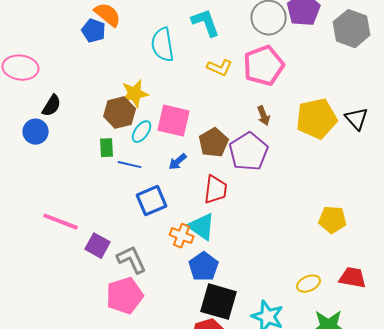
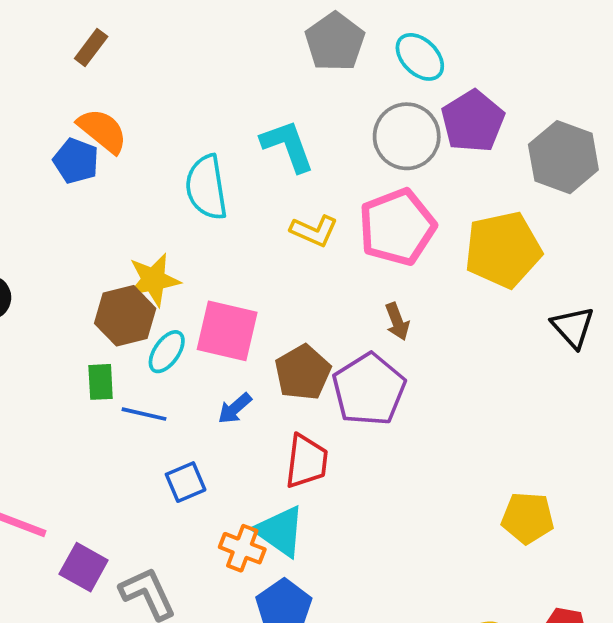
yellow pentagon: (317, 119) -> (503, 250), moved
blue square: (152, 201) -> (186, 482), size x0.7

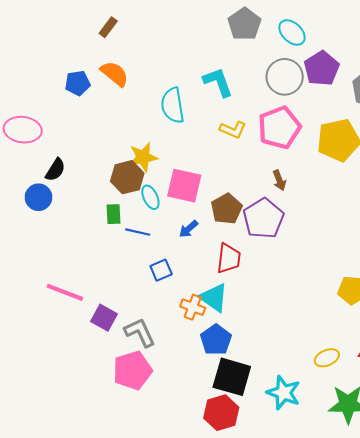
blue pentagon: (76, 161) -> (78, 83), moved, turned -30
cyan ellipse: (167, 352) -> (150, 197), turned -60

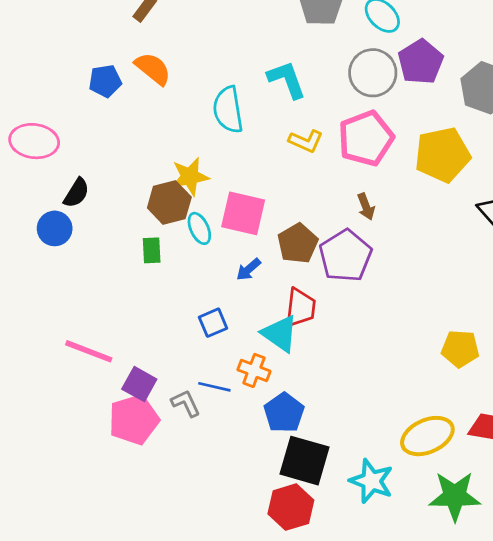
blue line: (138, 232) -> (214, 387), moved
cyan triangle: (214, 298) -> (280, 334), moved
gray L-shape: (140, 332) -> (186, 403), size x0.7
yellow ellipse: (327, 358) -> (427, 436), size x1.6
pink pentagon: (133, 370) -> (134, 420), moved

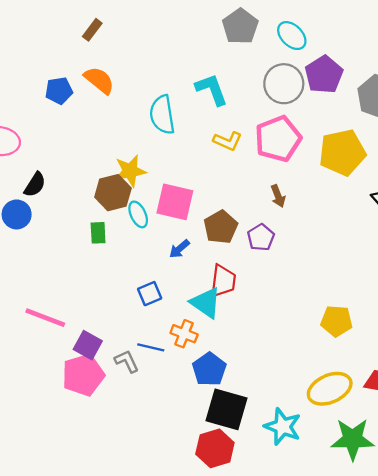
purple pentagon: (345, 256) -> (261, 237), size x0.6
yellow pentagon: (460, 349) -> (337, 321), moved

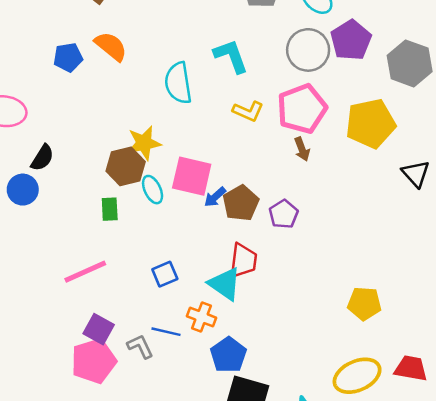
brown arrow: (278, 196) -> (302, 149), moved
blue arrow: (179, 249) -> (215, 197), moved
pink line: (45, 318) -> (85, 272), moved, turned -45

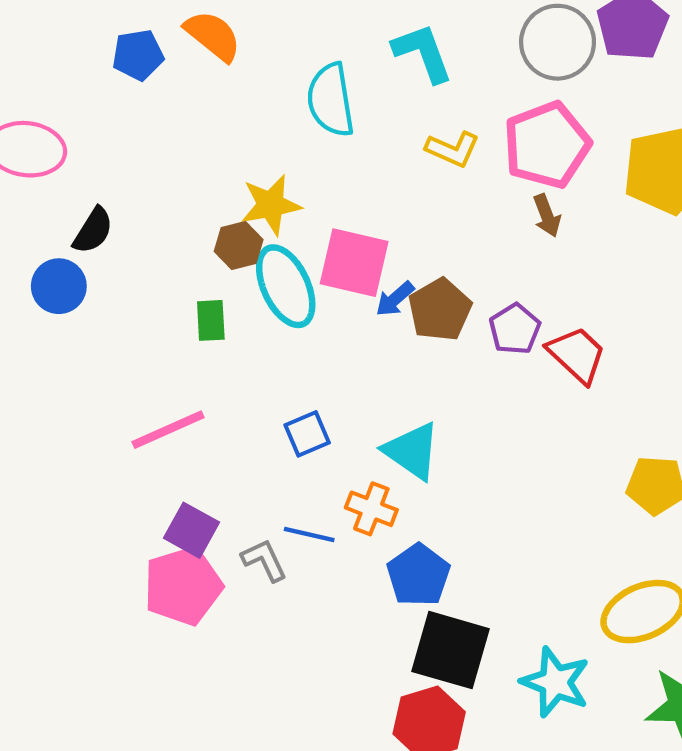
brown hexagon: (126, 166) -> (239, 246), size x0.7
cyan ellipse: (153, 190) -> (286, 286), size x1.6
red trapezoid: (243, 261) -> (577, 355), moved, turned -54

